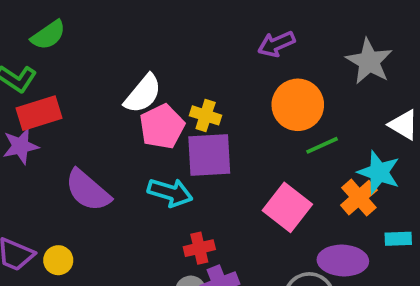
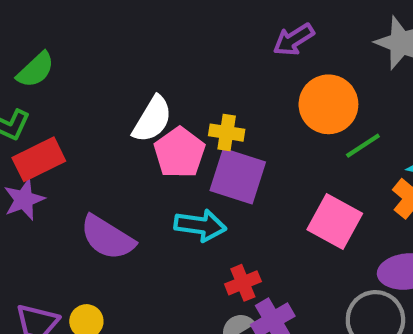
purple square: (209, 155) -> (238, 176), turned 30

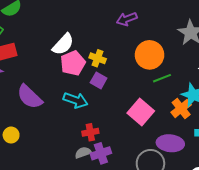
purple arrow: (294, 40) -> (127, 19), moved
purple square: (238, 176) -> (99, 80), size x0.6

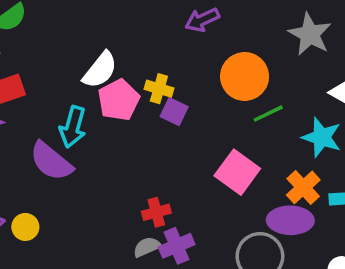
purple square: (99, 80) -> (174, 112), moved
cyan arrow: (76, 100) -> (73, 127), moved, turned 90
orange cross: (181, 109) -> (303, 187), moved

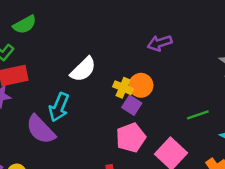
orange circle: (245, 76) -> (141, 85), moved, size x0.7
pink pentagon: (119, 100) -> (131, 138), moved

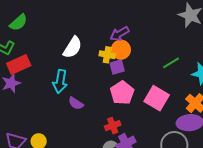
purple arrow: (160, 43) -> (120, 34), moved
purple square: (132, 105) -> (117, 67), turned -35
purple semicircle: (41, 129) -> (76, 103), moved, size x0.6

